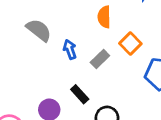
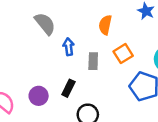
gray rectangle: (100, 59) -> (93, 61), turned -56
black rectangle: (80, 94) -> (68, 88), turned 56

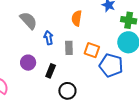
orange square: (123, 54) -> (92, 50), moved, turned -35
purple circle: (39, 96) -> (28, 63), moved

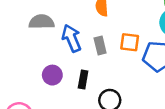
gray semicircle: (28, 20) -> (42, 22), turned -36
blue arrow: (49, 38) -> (71, 38), size x1.5

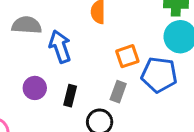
orange square: (130, 42) -> (127, 56), turned -30
gray rectangle: (100, 46) -> (118, 92), moved, turned 30

